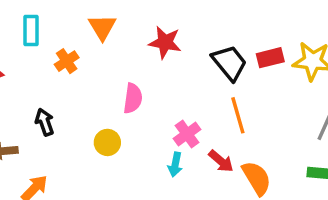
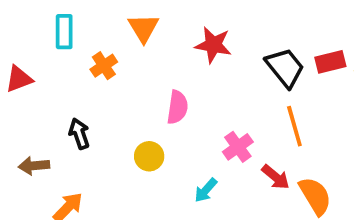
cyan arrow: (175, 165) -> (206, 190), moved, turned 30

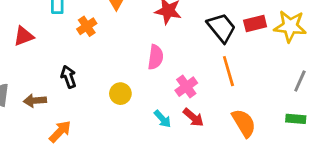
pink semicircle: (177, 107) -> (155, 57), moved
red arrow: (276, 177) -> (193, 117), moved
cyan arrow: (206, 190) -> (162, 119), turned -84

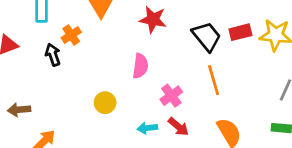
black arrow: (69, 77) -> (53, 55), moved
cyan arrow: (162, 119) -> (147, 128), turned 126

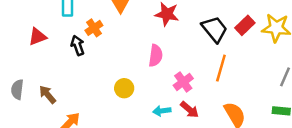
red rectangle: (240, 32) -> (245, 25), turned -30
orange line: (214, 80) -> (221, 68), turned 32
brown arrow: (19, 110) -> (47, 95), turned 54

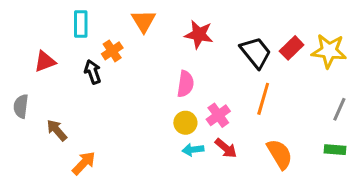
yellow circle: (124, 88) -> (185, 123), moved
gray semicircle: (17, 89) -> (21, 106), moved

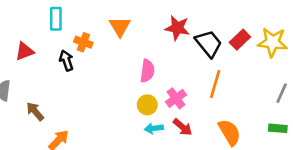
orange triangle: (144, 21) -> (120, 27), moved
red star: (199, 34) -> (177, 28), moved
orange cross: (112, 51) -> (83, 42), turned -36

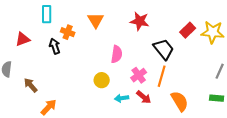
black trapezoid: (209, 44) -> (164, 49), moved
orange line: (215, 84) -> (162, 76), moved
yellow circle: (147, 105) -> (102, 80), moved

